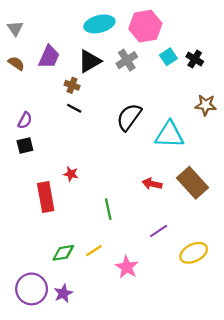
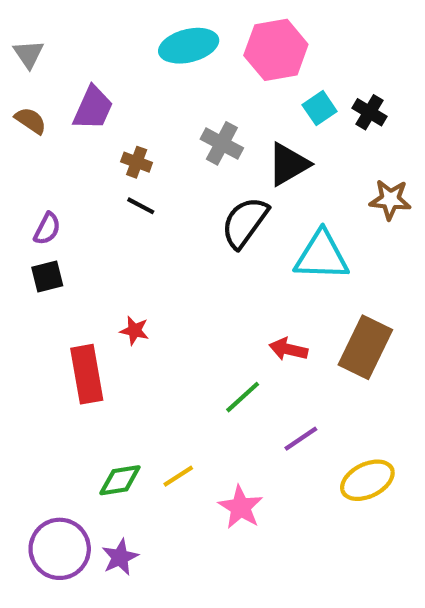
gray cross: (127, 60) -> (222, 143), moved, turned -30
black triangle: (90, 61) -> (288, 164), moved
brown rectangle: (192, 183) -> (365, 347), turned 68
green line: (108, 209) -> (243, 397), moved, turned 60

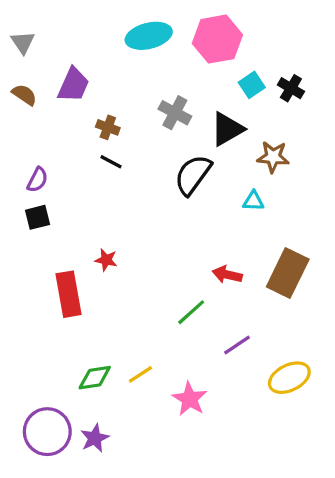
brown star: (390, 200) -> (273, 157), moved
cyan triangle: (322, 256) -> (253, 201), size x0.5

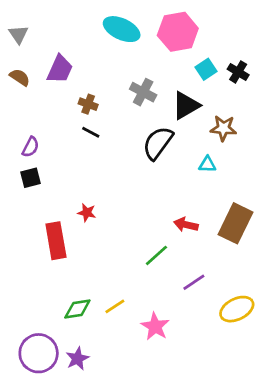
cyan ellipse: (149, 36) -> (122, 29), turned 39

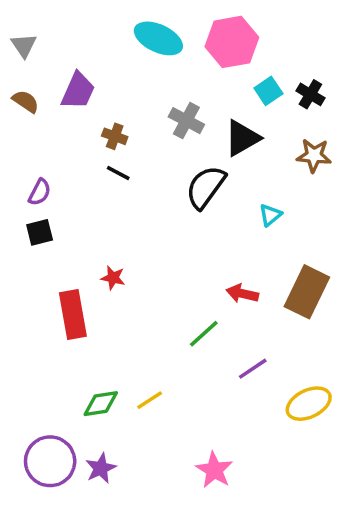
brown star: (223, 128) -> (314, 156), moved
cyan triangle: (207, 164) -> (270, 215), turned -42
pink star: (155, 326) -> (214, 470), moved

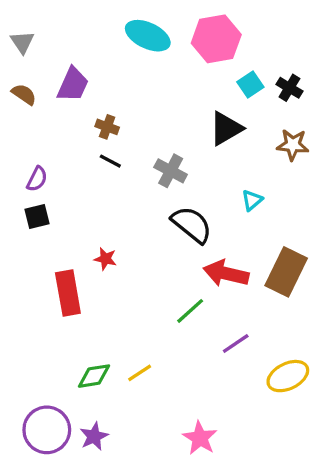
gray cross: (186, 121) -> (171, 171), moved
black semicircle: (206, 187) -> (192, 225), moved, turned 93
red arrow: (242, 294) -> (226, 273), size x1.5

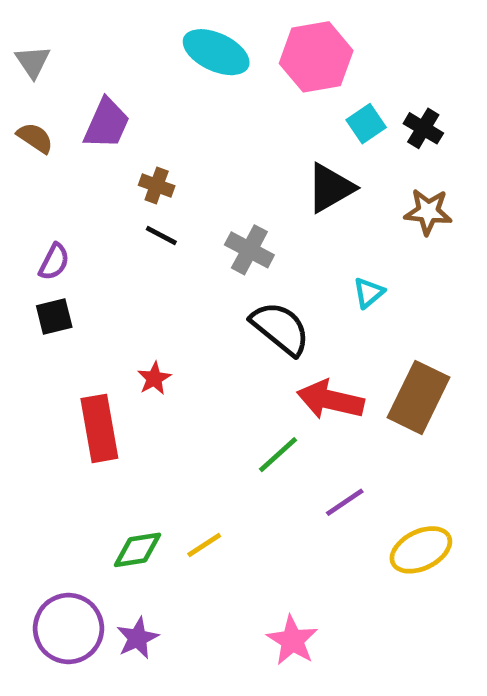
red star: (105, 259) -> (154, 378), turned 30

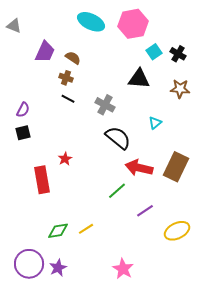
gray triangle: (33, 62) -> (14, 26), turned -35
brown semicircle: (35, 138) -> (73, 58), moved
black triangle: (330, 188) -> (139, 79), turned 35

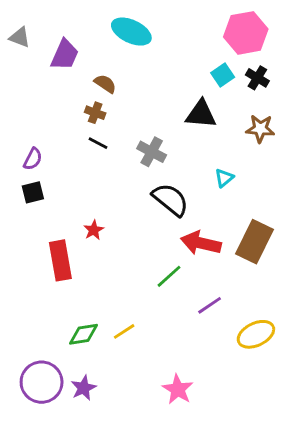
pink hexagon: (133, 24) -> (246, 33), moved
purple trapezoid: (45, 52) -> (65, 55), moved

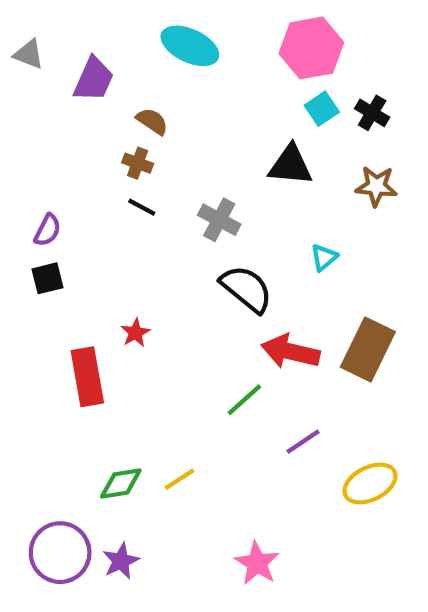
pink hexagon: (246, 33) -> (311, 48), moved

